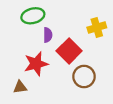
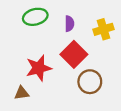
purple semicircle: (48, 35) -> (69, 24), moved

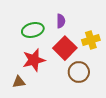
green ellipse: (35, 17) -> (33, 30), moved
yellow cross: (104, 29) -> (91, 40), moved

